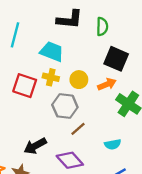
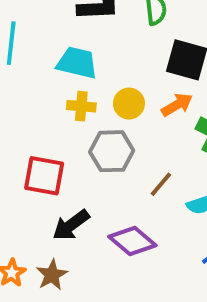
red square: (25, 86) -> (44, 176), moved
brown line: (78, 129) -> (161, 184), moved

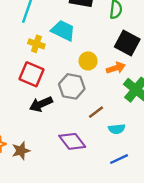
yellow cross: (81, 106) -> (36, 44), moved
red square: (44, 176) -> (31, 74), moved
black arrow: (71, 225) -> (41, 104), moved

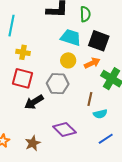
cyan trapezoid: (63, 30) -> (71, 37), moved
brown line: (96, 112) -> (90, 99), moved, turned -32
brown star: (21, 151) -> (33, 143), moved

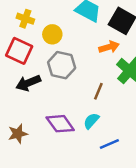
yellow circle: (68, 60) -> (52, 34), moved
cyan semicircle: (100, 114) -> (91, 121), moved, turned 136

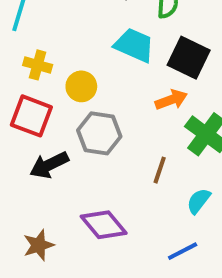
cyan semicircle: (91, 121) -> (199, 201), moved

